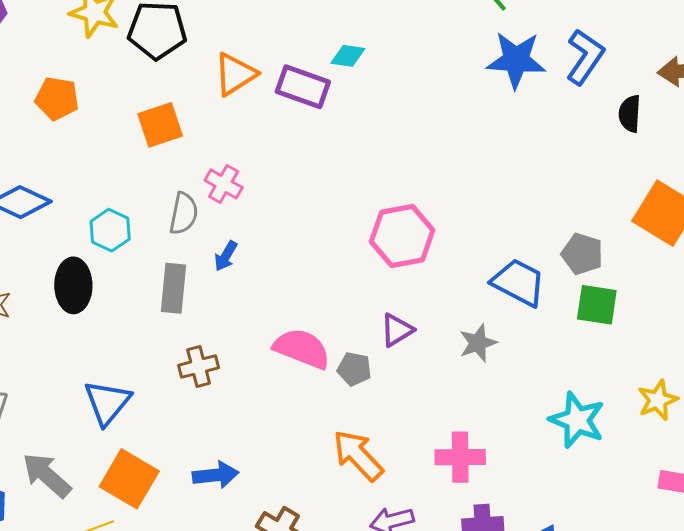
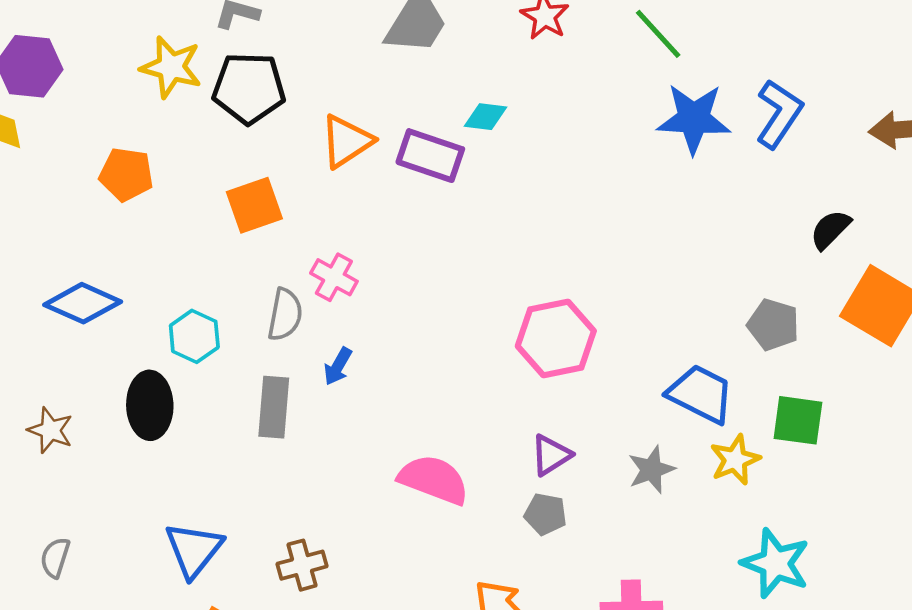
black semicircle: (630, 114) -> (830, 229), moved, turned 42
gray pentagon: (582, 254) -> (773, 325), moved
brown cross: (199, 366) -> (302, 565), moved
gray pentagon: (354, 369) -> (545, 514), moved
yellow star: (658, 400) -> (735, 460), moved

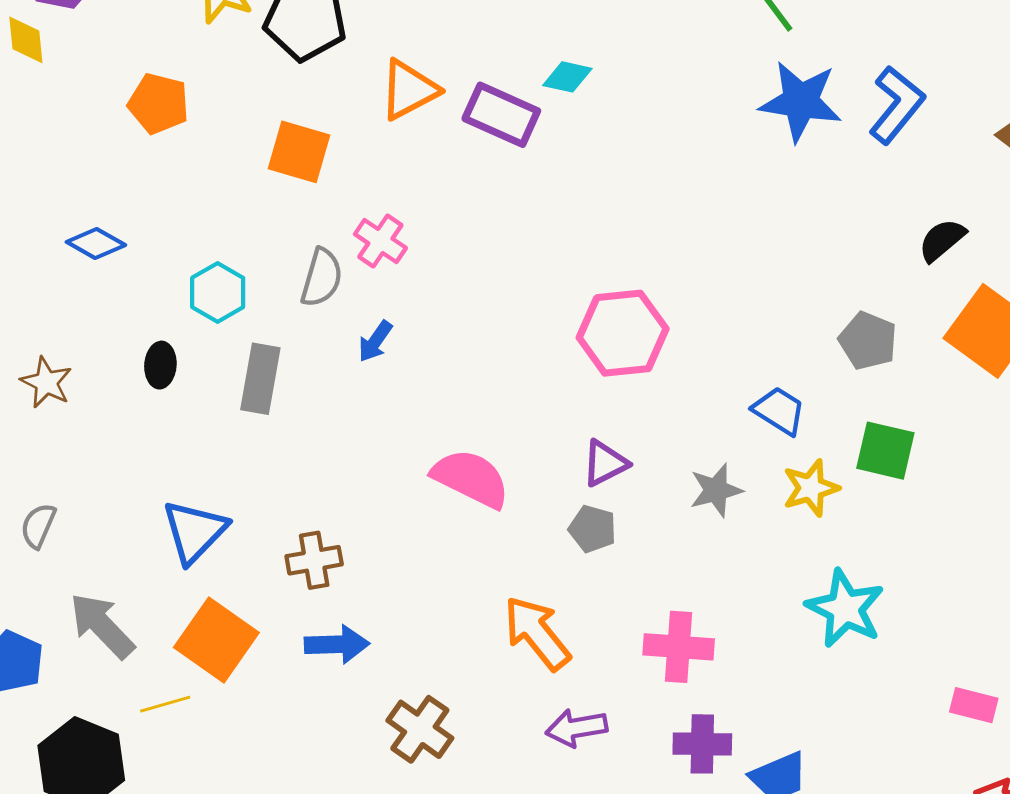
orange square: (254, 205) -> (299, 152), turned 30
blue diamond: (83, 303) -> (96, 243), size x0.7
blue trapezoid: (701, 394) -> (779, 411), size x0.7
black ellipse: (150, 405) -> (160, 365), size x0.6
gray rectangle: (274, 407) -> (260, 379), moved

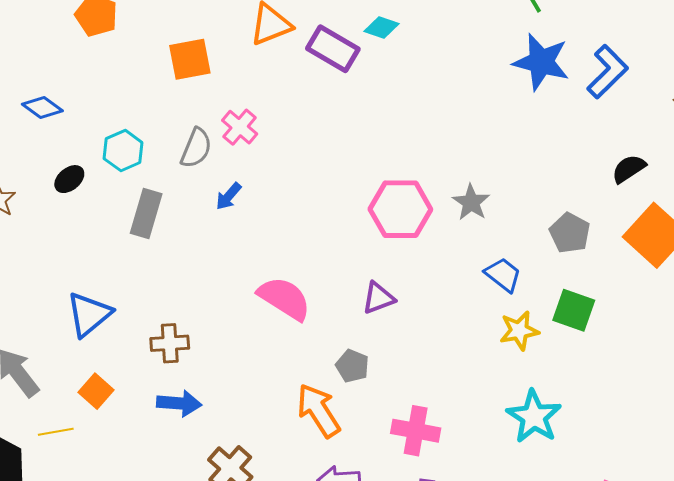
orange square: (299, 152) -> (190, 59), turned -33
black ellipse: (160, 365) -> (69, 179), moved, turned 40
gray star: (716, 490) -> (471, 202), moved, turned -30
gray pentagon: (592, 529) -> (352, 366), moved
orange square: (216, 640) -> (96, 391), size x0.6

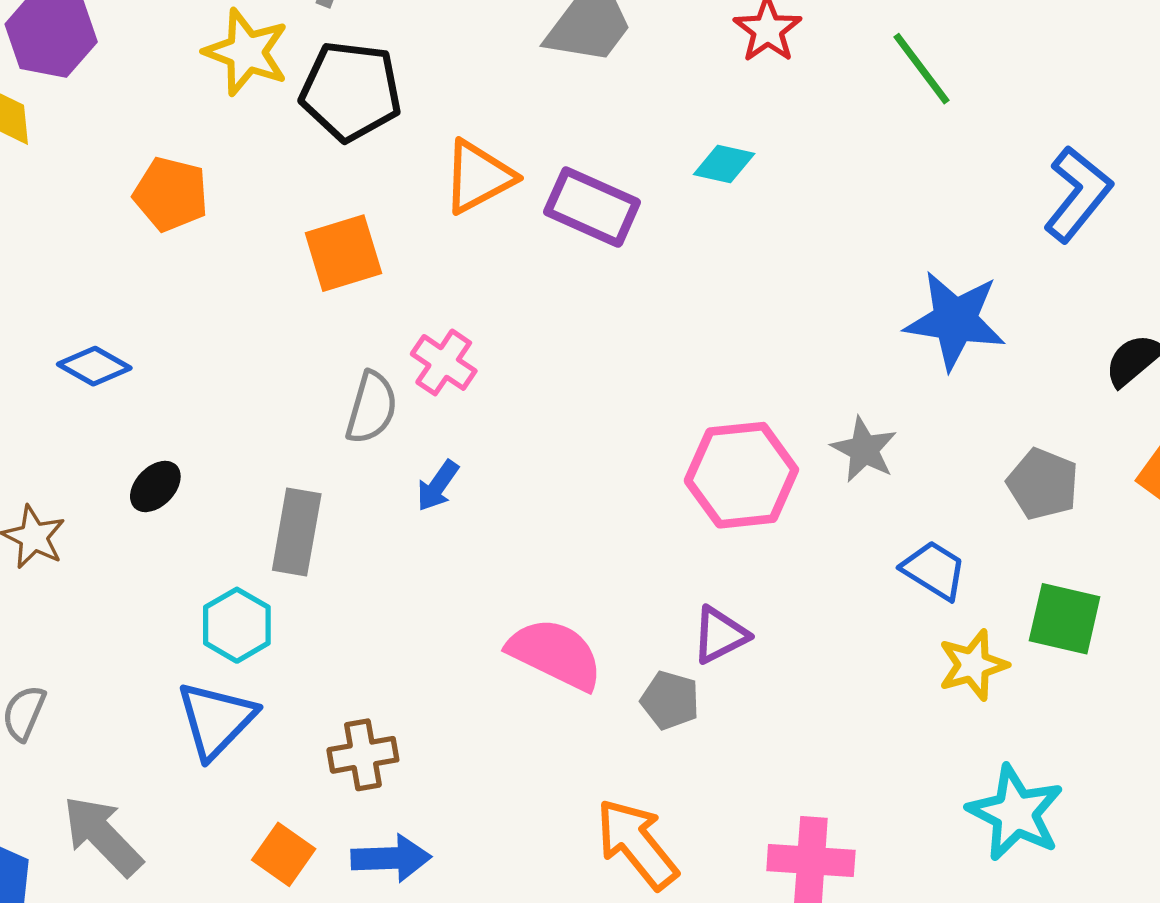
cyan diamond: (381, 28) -> (724, 164), moved
blue star: (541, 62) -> (955, 320), moved
cyan hexagon: (123, 151) -> (237, 625), moved
gray pentagon: (352, 366) -> (670, 700), moved
orange square: (96, 391) -> (284, 854), moved

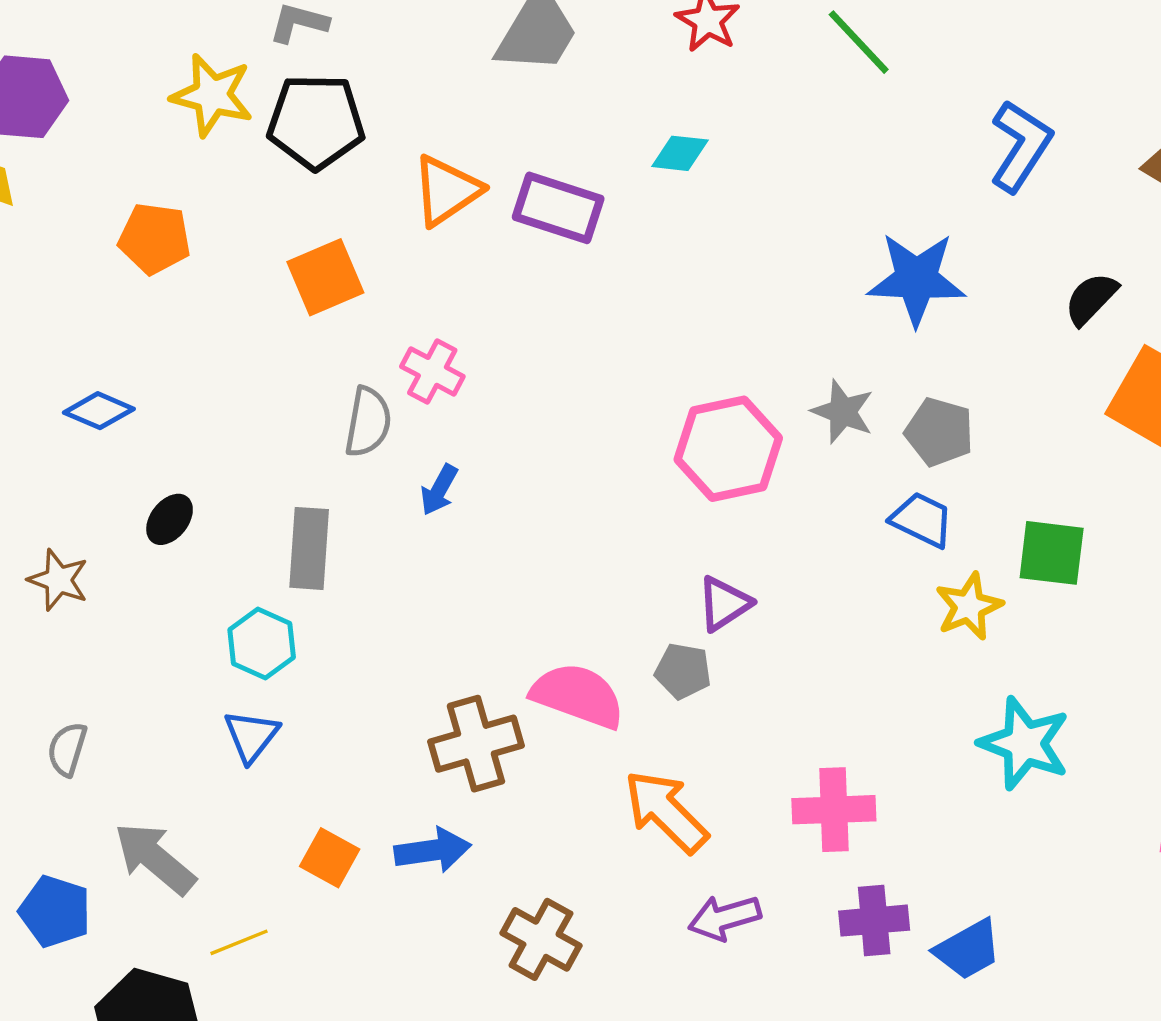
gray pentagon: (1043, 484) -> (939, 432), moved
pink semicircle: (555, 654) -> (578, 696), moved
blue triangle: (216, 720) -> (251, 736), size x0.7
brown cross: (363, 755) -> (476, 744), moved, size x1.4

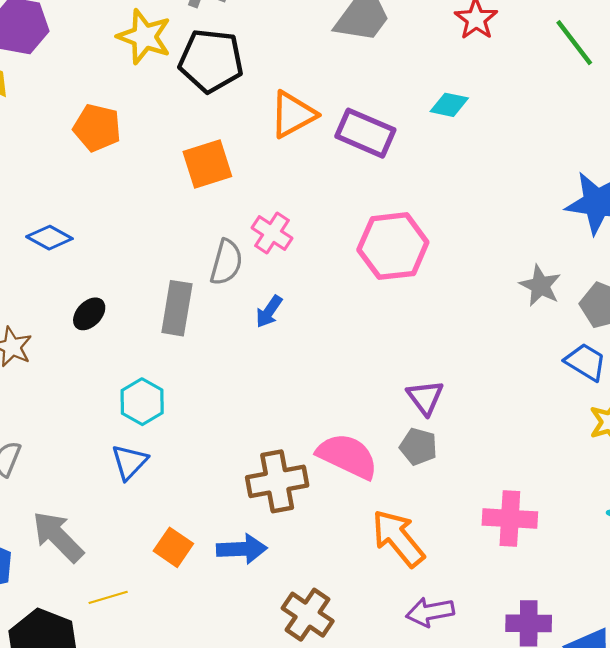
pink hexagon: (728, 449) -> (393, 246), moved
gray rectangle: (309, 548) -> (177, 308), moved
purple triangle: (724, 604) -> (425, 397), moved, turned -39
pink cross: (834, 810) -> (510, 518), moved

